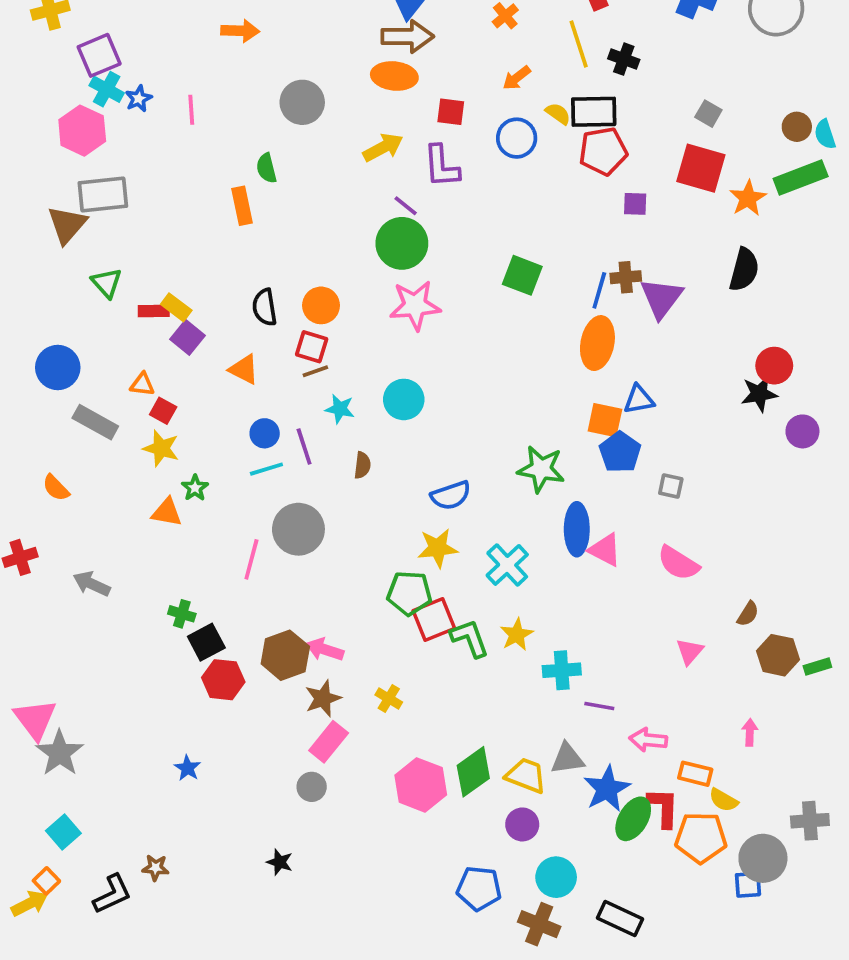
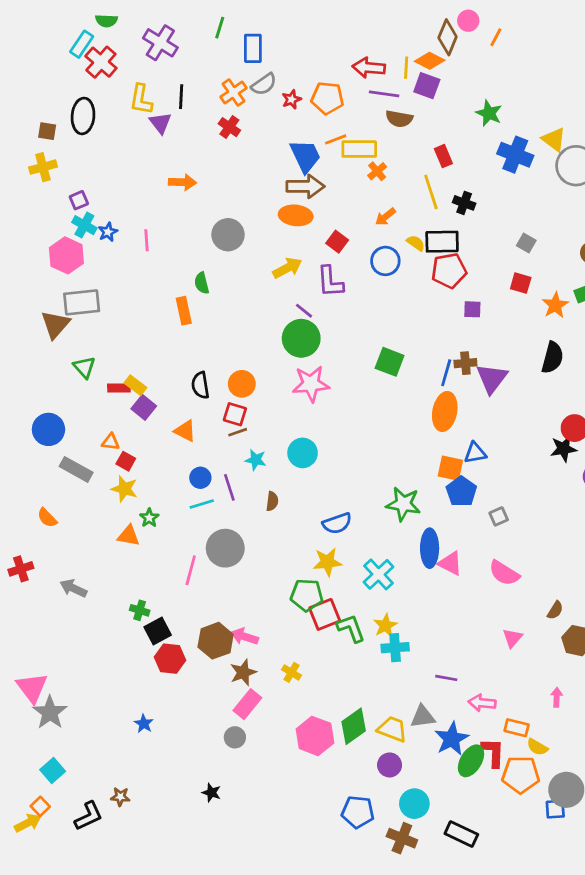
purple square: (99, 55) -> (79, 200), size x0.6
red square: (451, 112) -> (337, 242), turned 30
red square: (701, 168) -> (521, 283), size x0.6
gray square: (671, 486) -> (499, 516), turned -36
cyan cross: (562, 670) -> (395, 648), moved

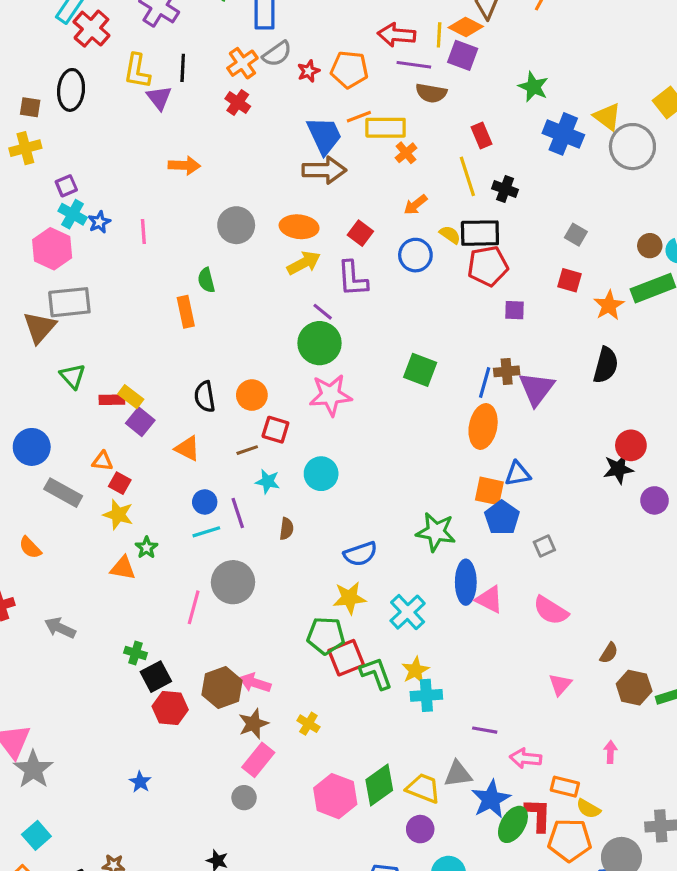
orange ellipse: (296, 215) -> (299, 227), moved
red square: (235, 414) -> (275, 430), moved

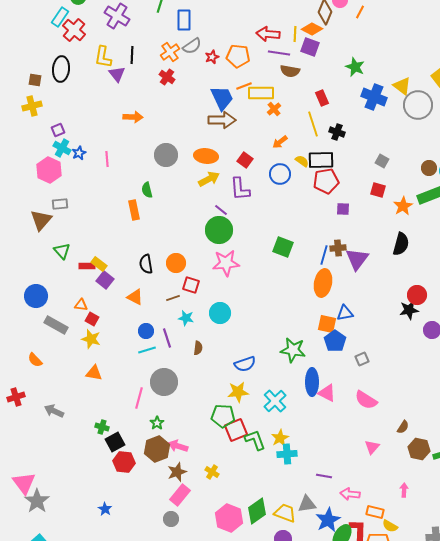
gray rectangle: (69, 302) -> (60, 204), size x0.6
green star: (147, 548) -> (157, 423), moved

